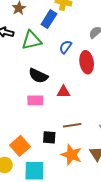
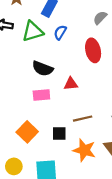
blue semicircle: (65, 47) -> (60, 32), moved
orange square: (20, 146) -> (27, 132), moved

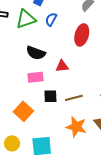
red ellipse: (93, 50) -> (82, 35), turned 30
black square: (59, 133) -> (50, 96), moved

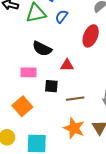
pink rectangle: (35, 77) -> (29, 72), moved
black square: (50, 96) -> (51, 86), moved

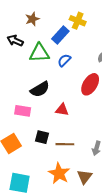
black semicircle: (42, 49) -> (40, 89), turned -66
black square: (51, 86) -> (42, 137), moved

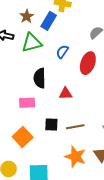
brown star: (32, 19) -> (27, 16), moved
blue semicircle: (64, 60) -> (62, 52), moved
black semicircle: (40, 89) -> (40, 78), turned 132

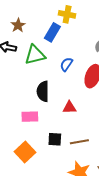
brown star: (27, 16) -> (18, 25), moved

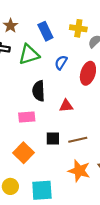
yellow cross: (67, 14) -> (78, 28), moved
blue rectangle: (52, 32) -> (45, 31), turned -54

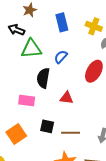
green triangle: (29, 55) -> (31, 49), moved
blue semicircle: (61, 63) -> (61, 57), moved

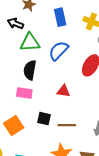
blue semicircle: (61, 57) -> (59, 51), size x1.5
black semicircle: (43, 78) -> (30, 70), moved

